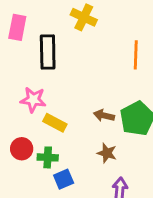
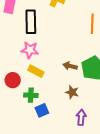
pink star: (33, 100) -> (30, 50), moved
red circle: (22, 149) -> (13, 80), moved

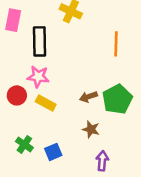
brown arrow: (70, 66) -> (88, 97), turned -32
red circle: (13, 80) -> (17, 95), moved
green cross: (31, 95) -> (24, 144), moved, turned 32

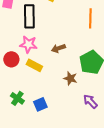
brown arrow: (88, 97) -> (58, 48), moved
brown star: (91, 129) -> (70, 78), moved
purple arrow: (102, 161) -> (90, 101), moved, turned -49

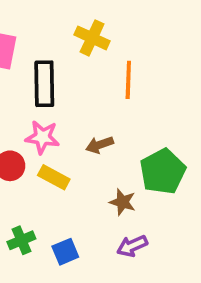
orange line: (90, 18) -> (128, 80), moved
green cross: (17, 98) -> (21, 240), turned 32
purple arrow: (90, 101) -> (132, 246), moved, turned -70

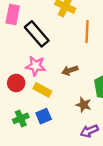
black rectangle: (44, 84) -> (37, 34), turned -40
green cross: (21, 240) -> (21, 118), moved
blue square: (65, 252) -> (44, 116), moved

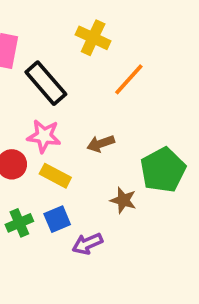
orange line: (87, 32) -> (129, 79), turned 40
purple arrow: (89, 131) -> (87, 244), moved

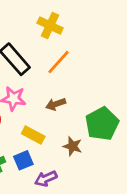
orange line: (129, 79) -> (58, 62), moved
yellow rectangle: (55, 176) -> (33, 135), moved

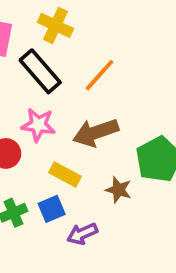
yellow cross: (50, 25) -> (55, 25), moved
brown arrow: (56, 104) -> (96, 132), size x1.6

